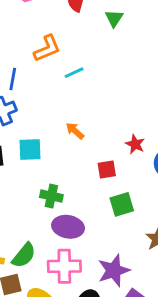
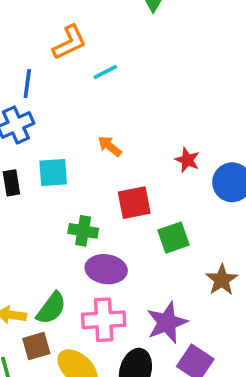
red square: (107, 169) -> (134, 203), moved, size x1.4

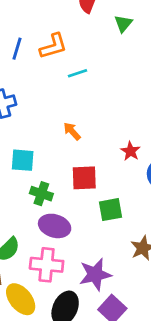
blue line: (27, 84) -> (17, 49), moved
cyan square: (53, 173) -> (23, 160), moved

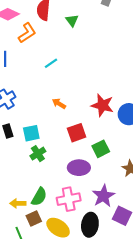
orange L-shape: (53, 46) -> (27, 33), moved
red star: (130, 151) -> (102, 105), size x1.6
green cross: (41, 194) -> (38, 154), moved, turned -35
purple ellipse: (55, 226) -> (79, 168), moved

